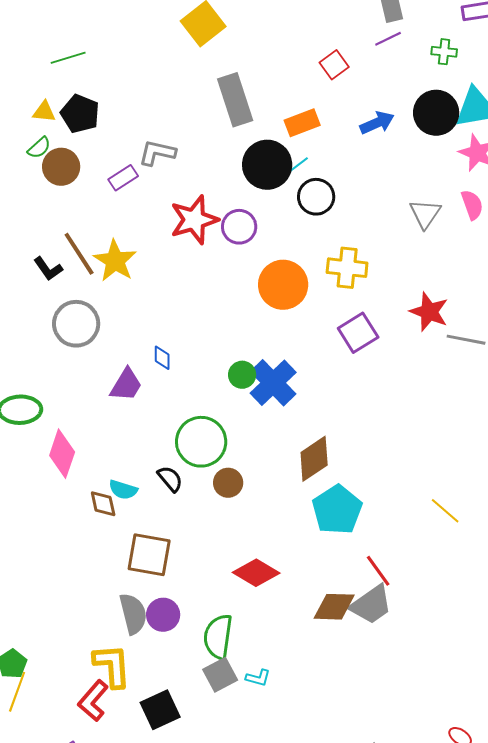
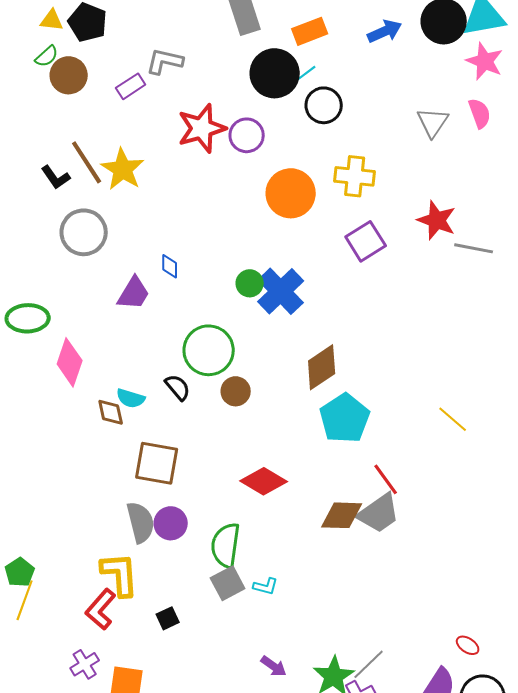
black square: (160, 710) -> (168, 618), size x0.6

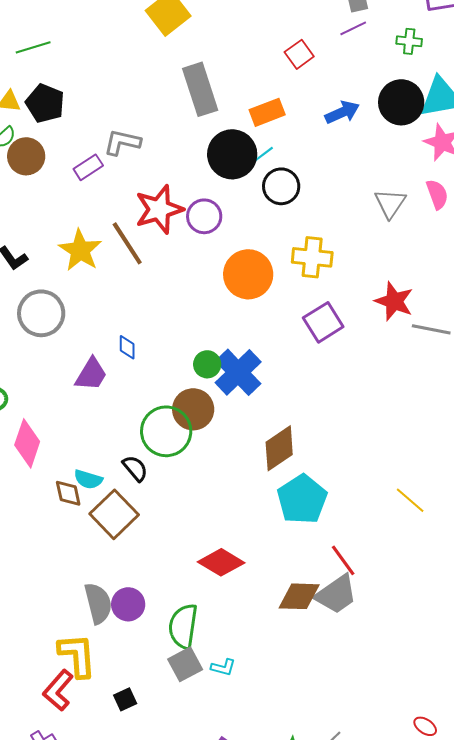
brown line: (87, 162) -> (127, 243), moved
brown circle: (236, 391) -> (193, 409), moved, size x1.4
brown square: (157, 463) -> (114, 514), moved, turned 36

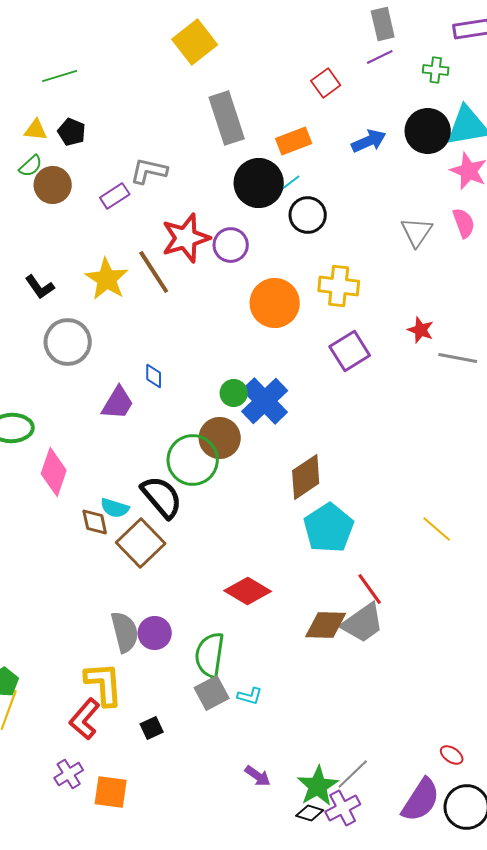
black pentagon: (45, 103) -> (72, 132), size x0.7
red star: (394, 301) -> (421, 330), size x0.7
black semicircle: (135, 468) -> (162, 497), size x1.6

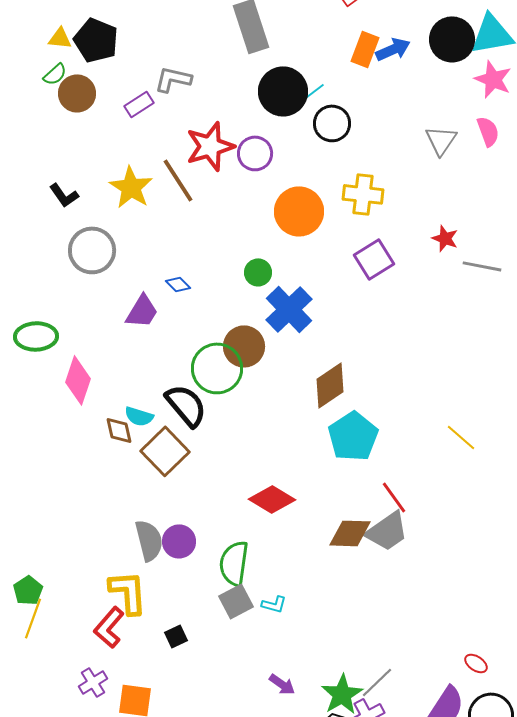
black pentagon: (72, 132) -> (96, 40), size x1.6
orange rectangle: (294, 141) -> (365, 49), moved, turned -48
blue diamond: (154, 376) -> (178, 284), turned -45
green circle: (234, 393) -> (258, 272), moved

